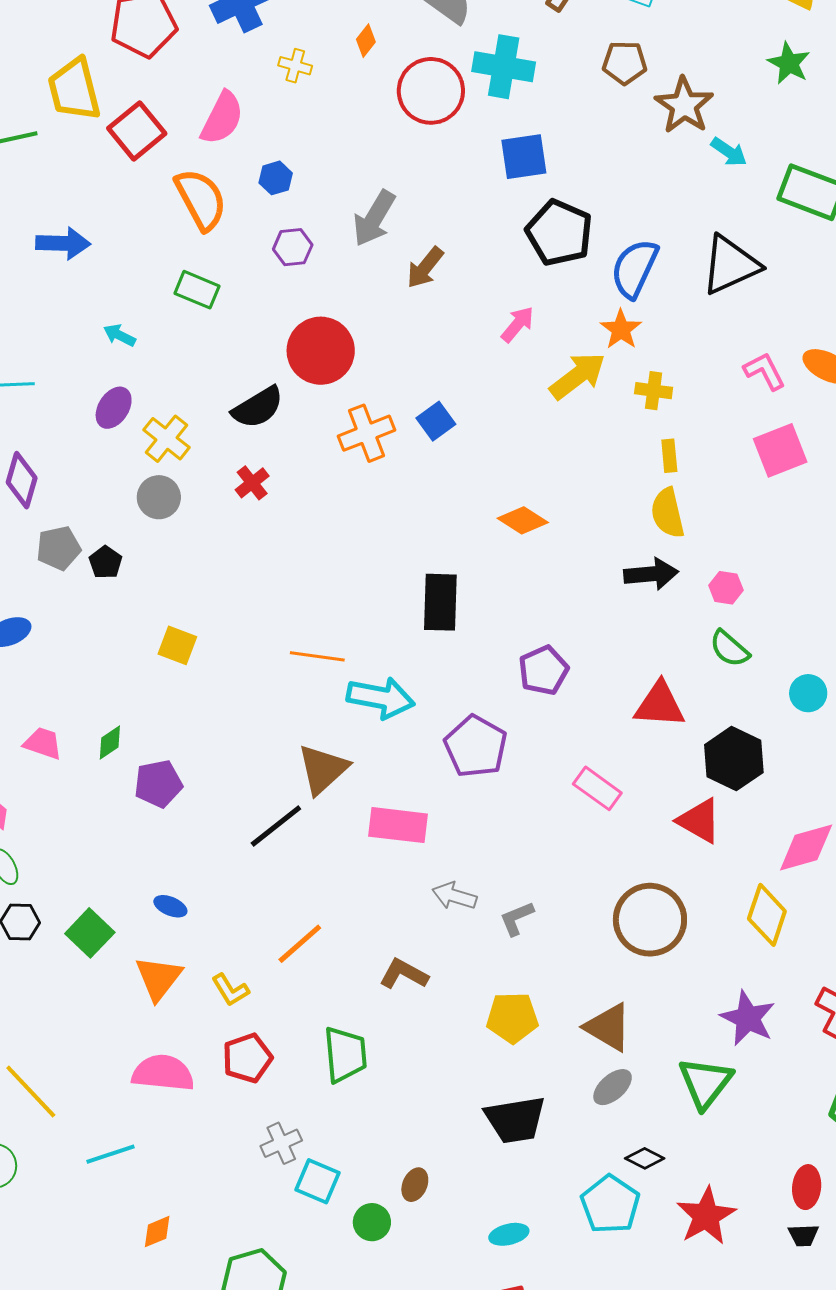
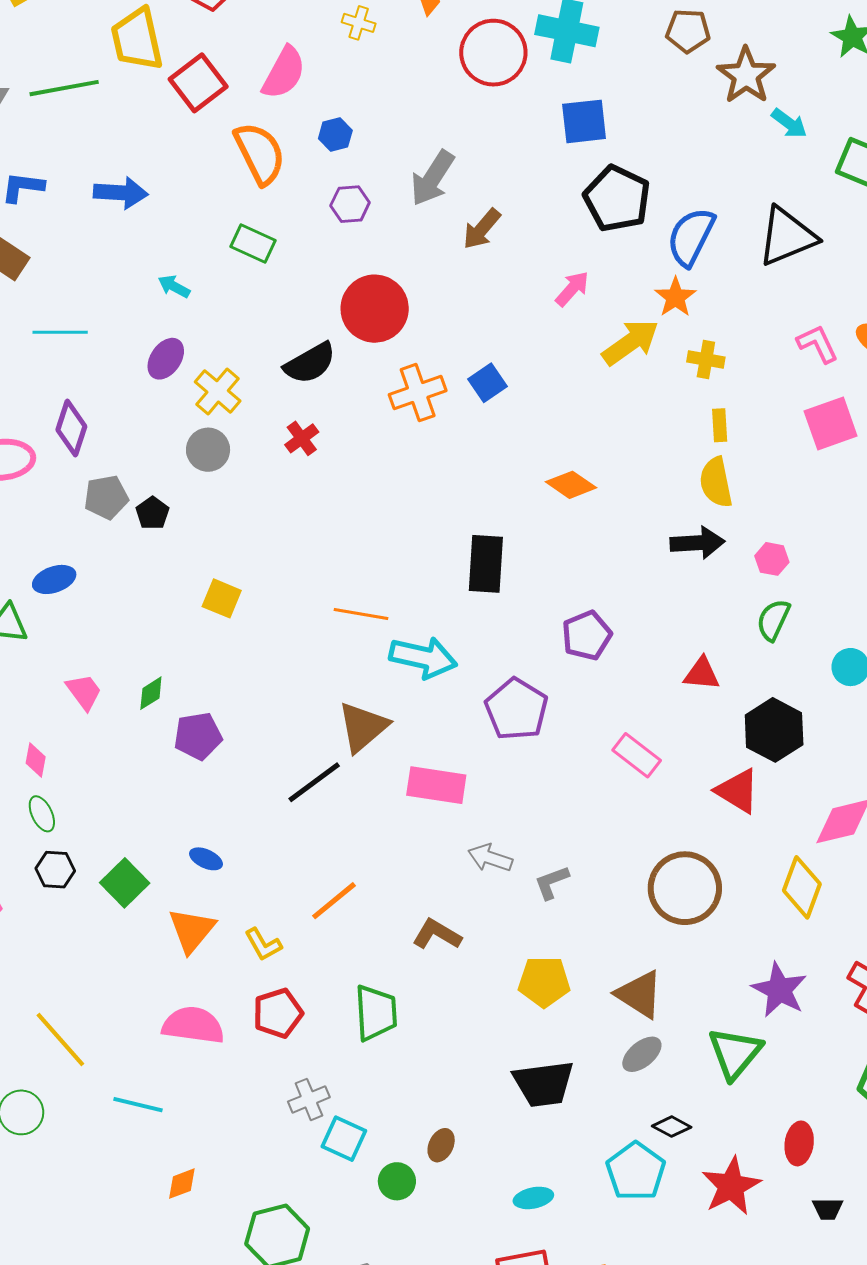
green semicircle: (730, 649) -> (773, 620), turned 72
red triangle: (660, 705) -> (702, 674), size x0.7
pink trapezoid: (43, 743) -> (84, 692), turned 33
cyan line: (111, 1154) -> (138, 1105), turned 30
red ellipse: (807, 1187) -> (799, 1143), moved

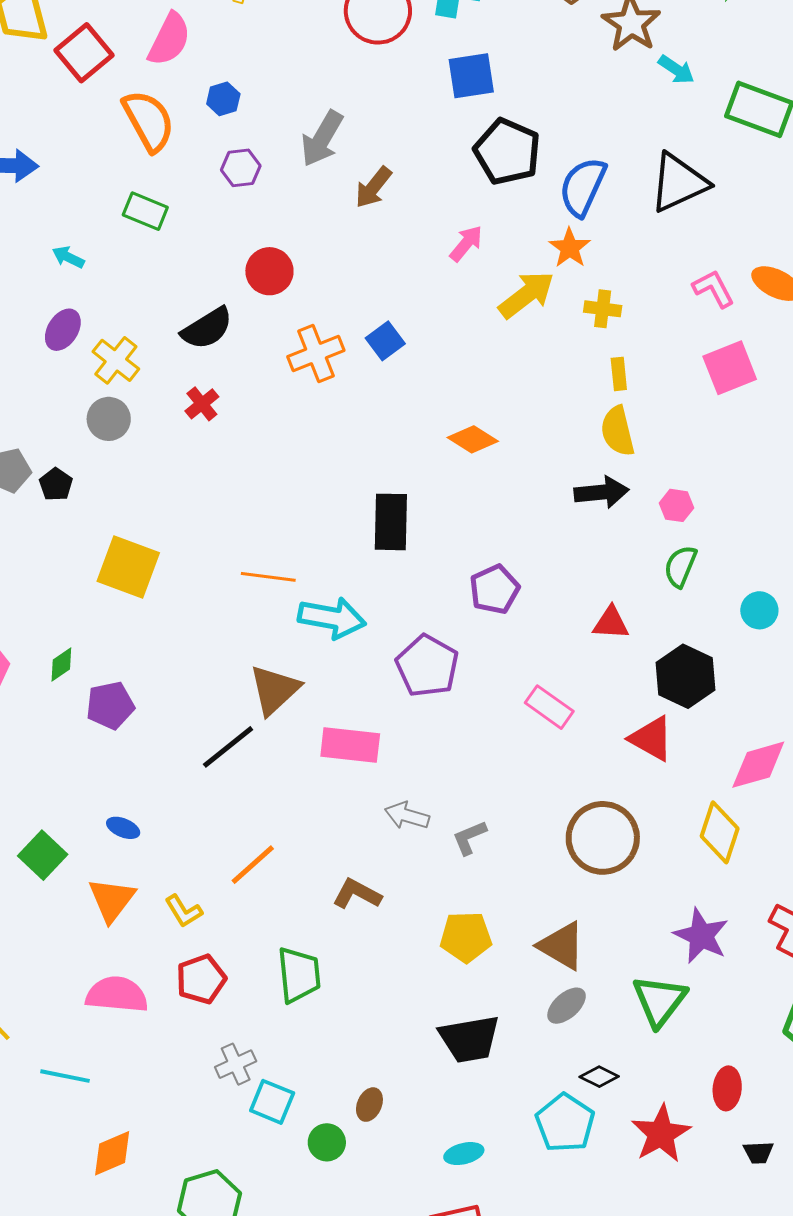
red circle: (375, 309) -> (269, 271), size x0.7
yellow square: (222, 598) -> (128, 567), size x1.6
orange diamond: (182, 1184) -> (112, 1153), size x1.4

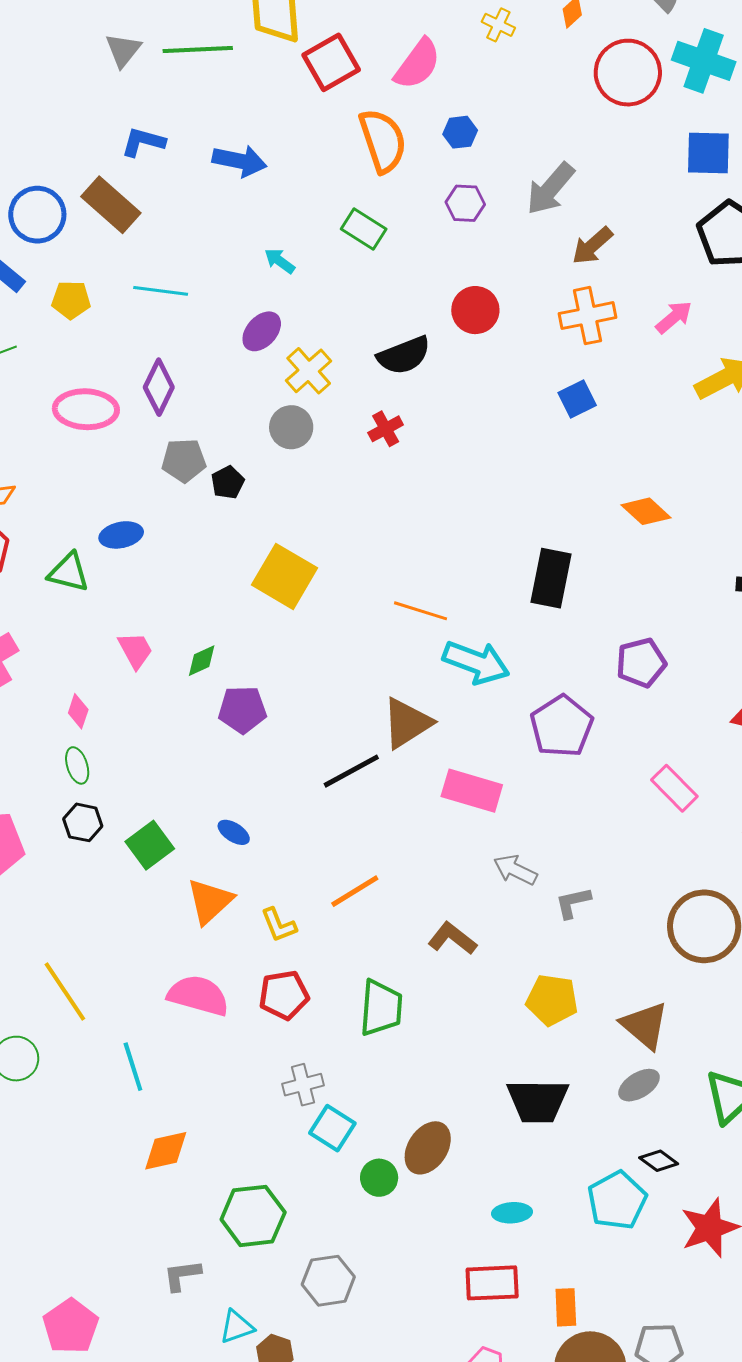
orange cross: (316, 353) -> (587, 316), moved
cyan line: (65, 1076) -> (133, 1067), turned 51
brown ellipse: (369, 1105) -> (428, 1148), size x1.6

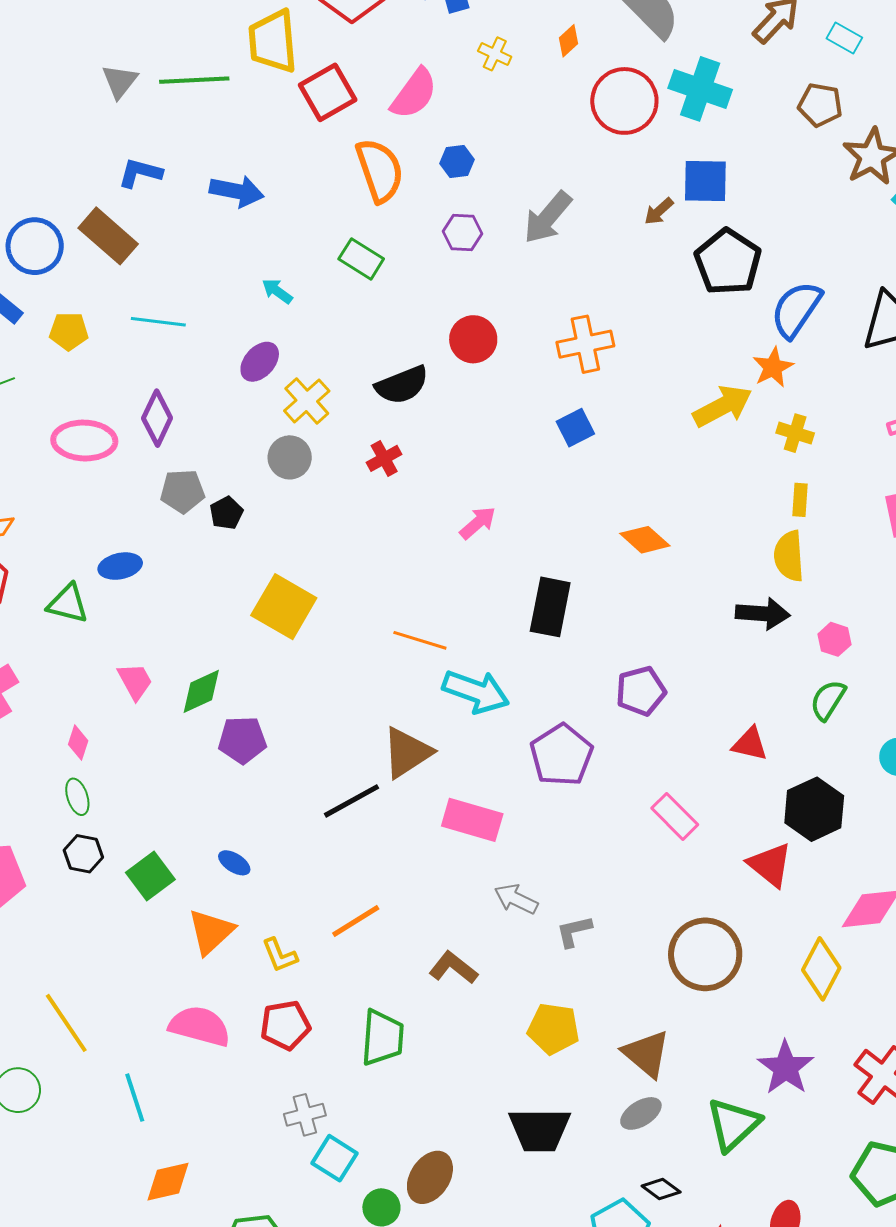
brown arrow: (592, 246) -> (659, 211), moved, size x0.7
pink arrow: (674, 317) -> (478, 523), moved
green diamond: (202, 661) -> (201, 691), size x1.4

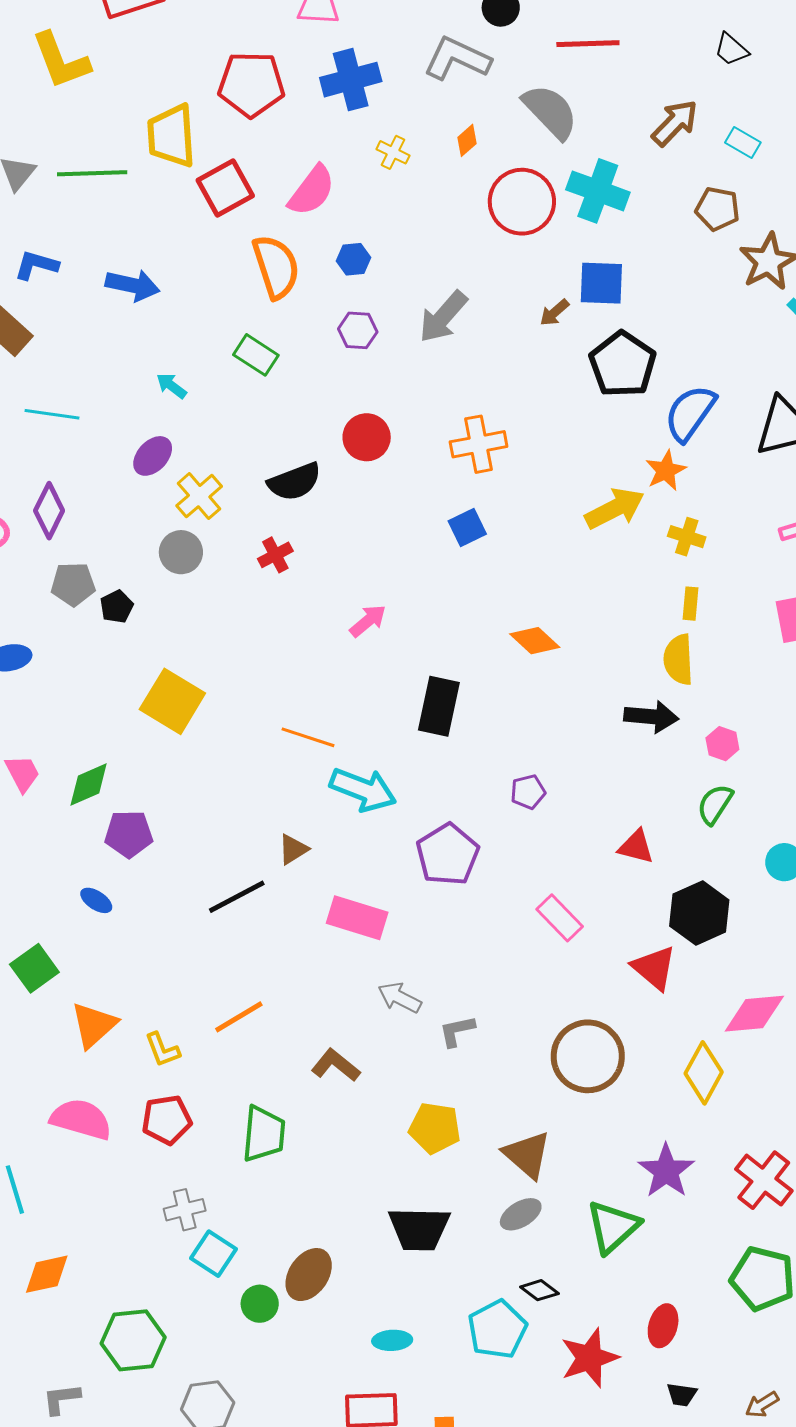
purple pentagon: (641, 691) -> (528, 792), size x0.7
brown triangle: (407, 753) -> (293, 849), size x0.6
blue ellipse: (234, 863) -> (96, 900), moved

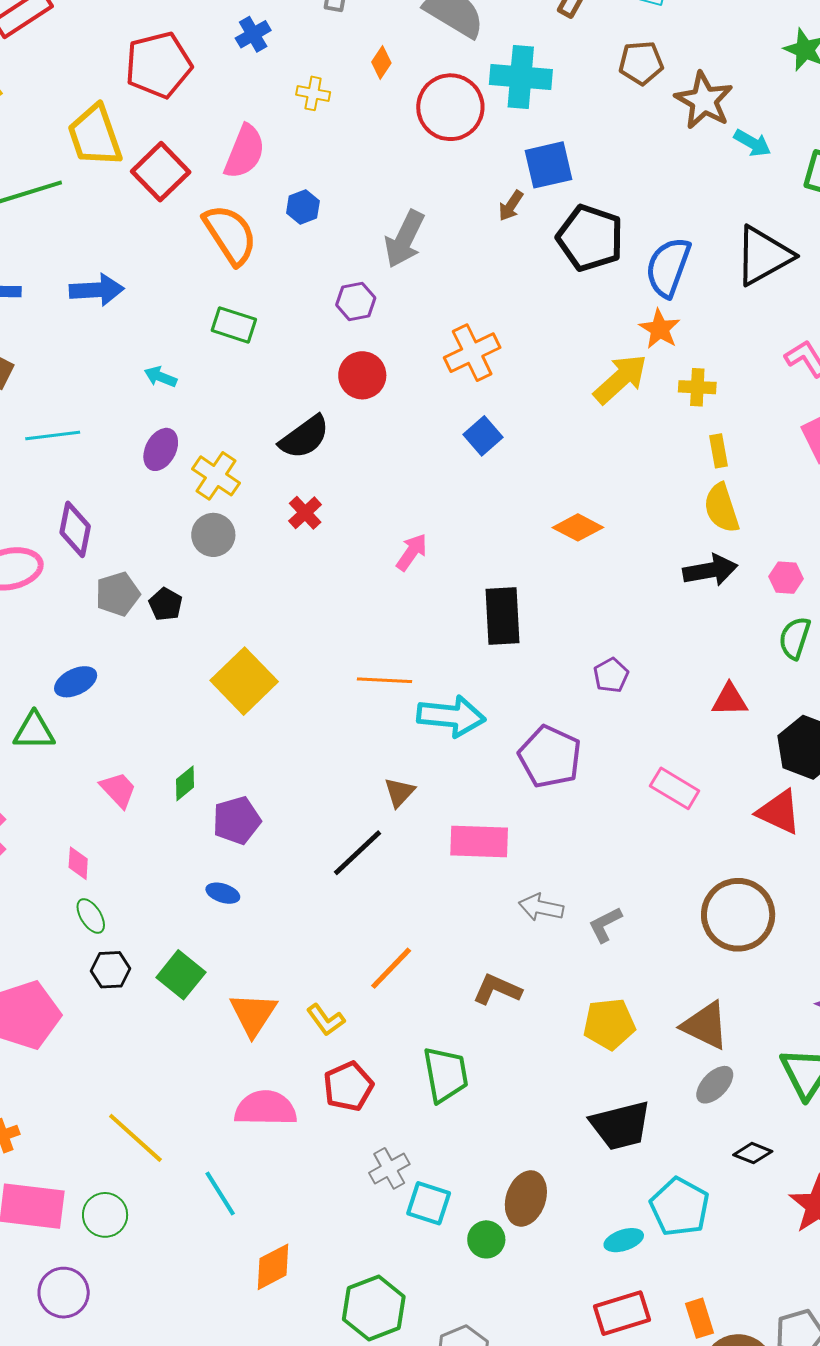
blue cross: (351, 80) -> (253, 34), size x0.6
purple hexagon: (358, 330) -> (356, 301), moved
yellow square: (172, 701) -> (244, 681), turned 30
green diamond: (89, 785) -> (185, 783), size x0.7
cyan pentagon: (497, 1329) -> (680, 1207), moved

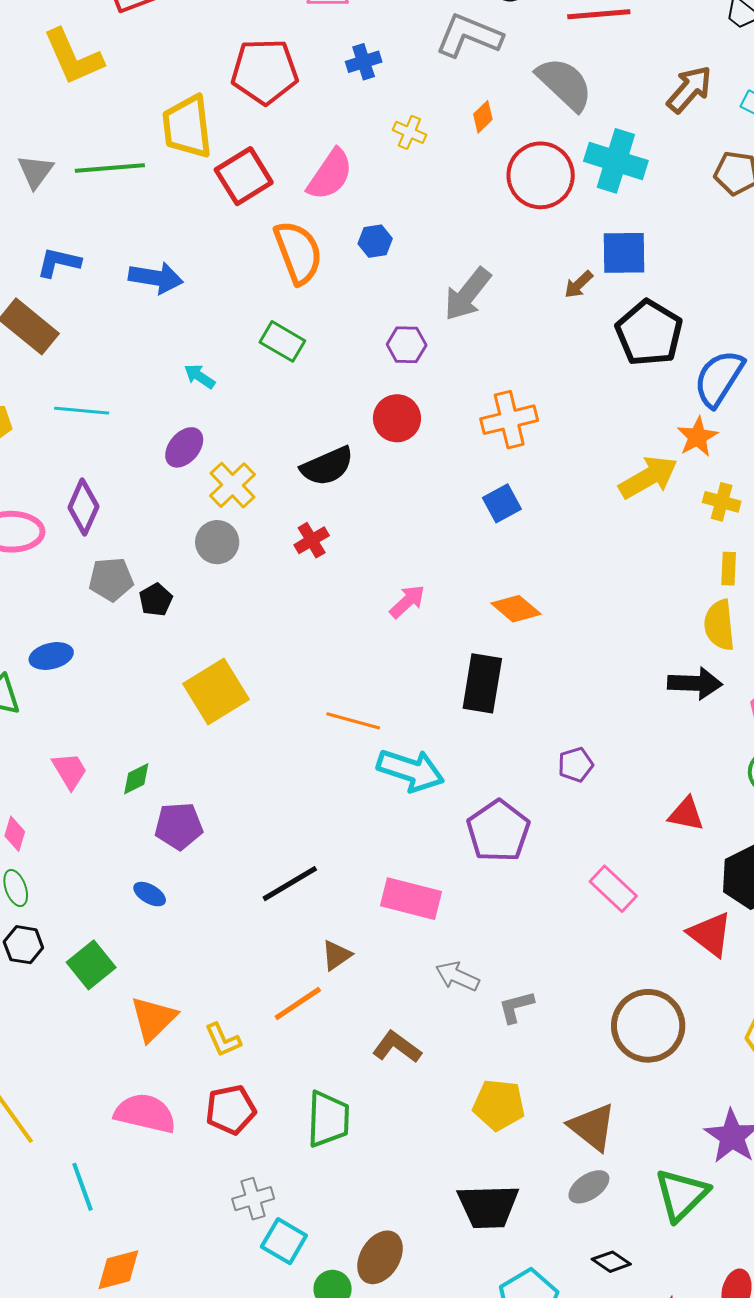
orange diamond: (578, 527) -> (516, 609), moved
brown triangle: (399, 792) -> (337, 955), moved

